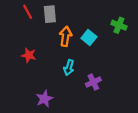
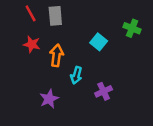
orange arrow: (66, 36) -> (57, 55), moved
red star: (29, 55) -> (32, 44), moved
purple star: (44, 99) -> (49, 99), moved

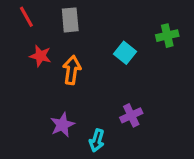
red line: (31, 13) -> (26, 17), moved
green cross: (132, 28) -> (167, 36), turned -35
cyan arrow: (76, 75) -> (97, 140), moved

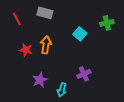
red line: (26, 17) -> (17, 19), moved
gray rectangle: (70, 20) -> (45, 13), turned -70
red star: (40, 56) -> (26, 50), moved

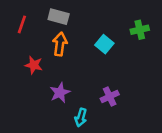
red line: (17, 19) -> (22, 24), turned 48
orange arrow: (46, 45) -> (60, 44), moved
purple star: (40, 80) -> (60, 93), moved

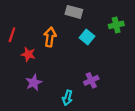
gray rectangle: (59, 17) -> (74, 12), moved
red line: (22, 24) -> (12, 35), moved
purple star: (60, 93) -> (34, 83), moved

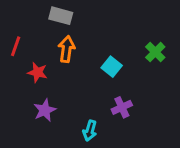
gray rectangle: (74, 12) -> (61, 16), moved
green cross: (116, 25) -> (155, 52), moved, turned -32
cyan square: (87, 37) -> (112, 67), moved

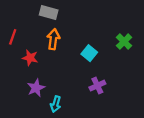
cyan arrow: (90, 131) -> (56, 104), moved

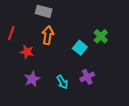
green cross: (124, 42) -> (101, 36), moved
cyan arrow: (56, 104) -> (62, 82), moved, turned -48

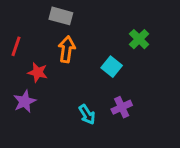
green cross: (101, 36) -> (139, 39), moved
purple star: (32, 79) -> (25, 101), moved

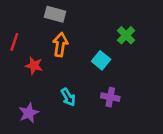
purple star: (25, 101) -> (29, 113), moved
purple cross: (122, 107) -> (110, 97), turned 36
cyan arrow: (87, 114) -> (68, 97), moved

